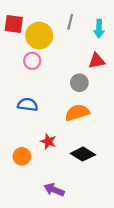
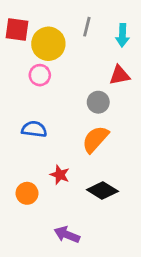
orange semicircle: (77, 113) -> (95, 139), turned -30

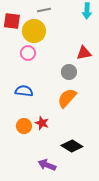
gray line: (87, 27) -> (44, 10), moved, turned 64
cyan arrow: (122, 35) -> (87, 11), moved
black diamond: (102, 190) -> (72, 146), moved
orange circle: (27, 193) -> (24, 126), moved

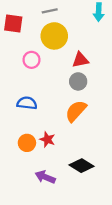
yellow circle: (34, 31) -> (54, 36), moved
red triangle: (84, 53) -> (80, 60), moved
purple arrow: (47, 165) -> (45, 177), moved

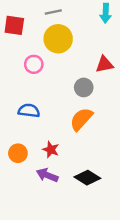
red triangle: (80, 60) -> (104, 64), moved
orange circle: (27, 143) -> (18, 153), moved
purple arrow: (45, 177) -> (47, 175), moved

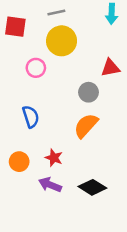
blue semicircle: (29, 111) -> (31, 117), turned 65

